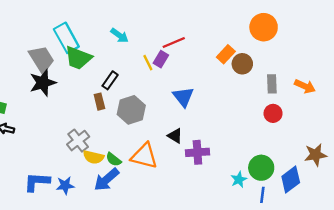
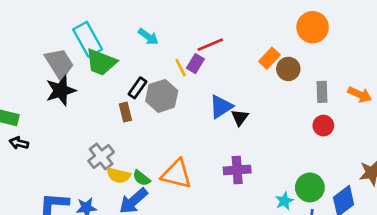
blue triangle: (183, 97) -> (221, 107), turned 35
gray hexagon: (131, 110) -> (162, 96), moved
black triangle: (175, 136) -> (240, 117), moved, turned 35

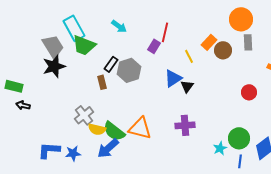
red line: (210, 45) -> (165, 32), turned -54
yellow line: (181, 68) -> (189, 56), moved
gray rectangle: (322, 92) -> (248, 42), moved
green semicircle: (142, 178) -> (114, 131), size x1.6

